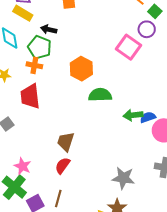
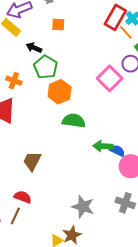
green pentagon: (40, 47) -> (46, 67), moved
blue semicircle: (148, 117) -> (117, 151), turned 35
red semicircle: (62, 166) -> (23, 197), moved, turned 66

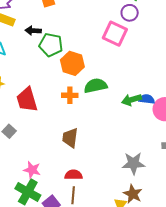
orange cross: (14, 81) -> (70, 95), moved

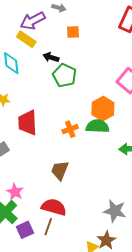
orange hexagon: (72, 63) -> (103, 109), moved
orange cross: (70, 95) -> (70, 129), turned -35
red semicircle: (74, 175) -> (54, 207), size x1.4

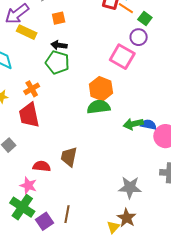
yellow rectangle: (26, 39) -> (27, 32), moved
black arrow: (51, 57) -> (59, 45), moved
orange cross: (70, 129) -> (32, 89), moved
red semicircle: (54, 207) -> (42, 166), moved, size x0.7

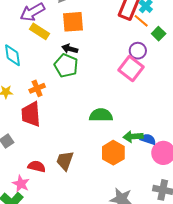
orange square: (59, 18) -> (73, 22), size x1.6
purple circle: (139, 37) -> (138, 51), moved
orange hexagon: (101, 89) -> (113, 153), moved

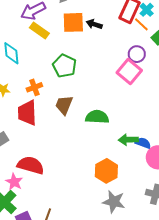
black arrow: (70, 49) -> (94, 24), moved
orange hexagon: (113, 153) -> (106, 171), moved
brown trapezoid: (65, 161) -> (64, 105), moved
red semicircle: (37, 166) -> (31, 165), size x1.5

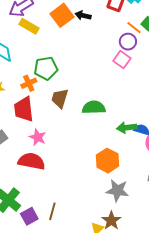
orange square: (73, 22) -> (62, 15), turned -30
orange line: (141, 24) -> (134, 28), moved
green pentagon: (64, 66) -> (46, 68), moved, turned -30
pink square: (129, 71) -> (122, 60), size x0.7
pink star: (14, 182) -> (38, 137), moved

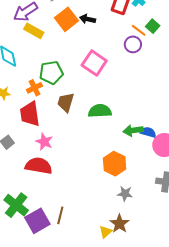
pink square: (122, 60) -> (94, 63), moved, size x1.4
gray star: (117, 191) -> (125, 194), size x0.7
purple square: (29, 216) -> (37, 221), size x1.4

